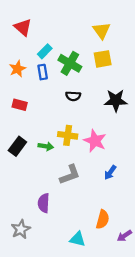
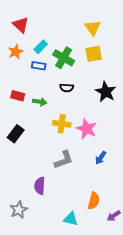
orange star: (17, 69) -> (16, 52), moved
blue rectangle: (43, 72) -> (39, 66), turned -72
black star: (116, 100) -> (106, 92), turned 30
green arrow: (46, 146) -> (40, 102), moved

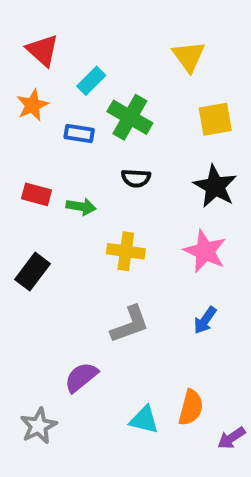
cyan rectangle: (41, 47) -> (91, 81), moved
yellow square: (94, 54) -> (215, 119), moved
pink star: (87, 129) -> (205, 251), moved
purple semicircle: (40, 186) -> (81, 377), turned 48
cyan triangle: (71, 219) -> (144, 420), moved

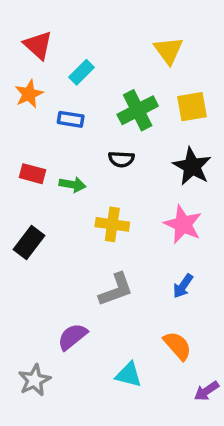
green cross: (130, 117) -> (138, 110), moved, turned 33
orange semicircle: (191, 408) -> (178, 346), moved, turned -56

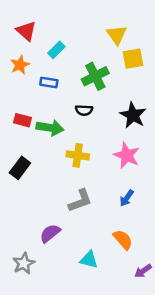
yellow square: (192, 107) -> (133, 59), moved
green arrow: (72, 185) -> (50, 128), size x1.5

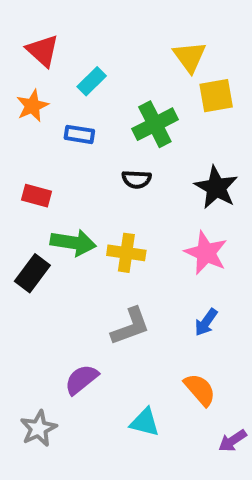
green arrow: (50, 128) -> (73, 243), moved

